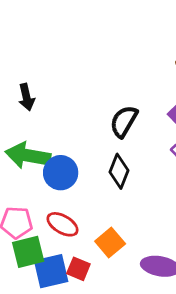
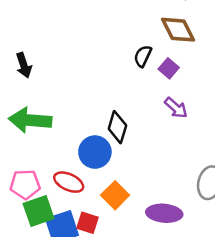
black semicircle: (124, 121) -> (143, 56), moved, size x0.7
blue circle: (61, 173) -> (95, 152), moved

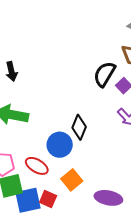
black semicircle: (143, 56) -> (105, 74), size x1.5

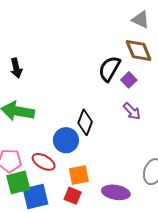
orange square: (72, 180) -> (79, 175), turned 30
red square: (48, 199) -> (73, 196), moved

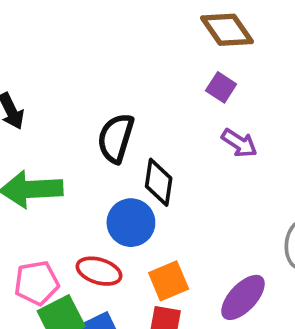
black semicircle: (109, 69) -> (116, 138), moved
purple ellipse: (116, 192) -> (243, 297), turned -44

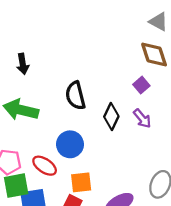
black semicircle: (116, 138) -> (75, 96), turned -48
black diamond: (159, 182) -> (111, 117), moved

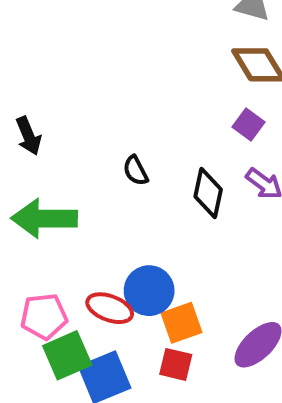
black semicircle: (75, 96) -> (136, 171), size x0.6
blue circle: (70, 144) -> (149, 291), moved

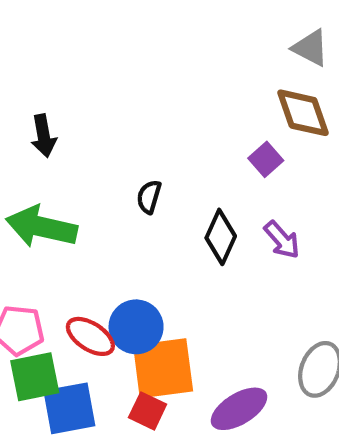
purple square: (249, 125) -> (266, 159), moved
black semicircle: (136, 171) -> (149, 197), turned 32
orange square: (182, 323) -> (163, 368), size x1.5

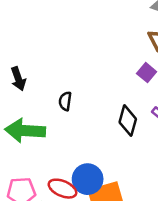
black semicircle: (149, 197) -> (65, 101), moved

